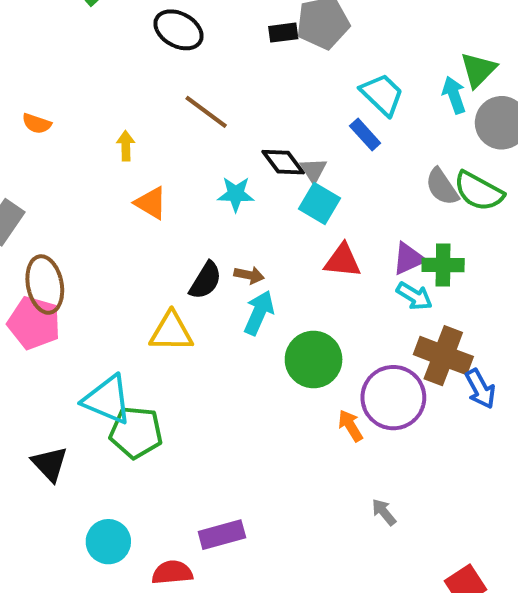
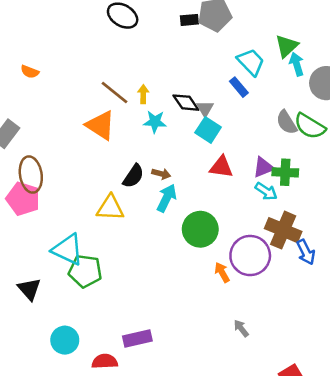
green triangle: (478, 70) -> (287, 46), moved
brown line: (206, 112) -> (115, 92), moved
yellow arrow: (126, 146) -> (143, 94), moved
orange triangle: (151, 203) -> (101, 125), size x1.4

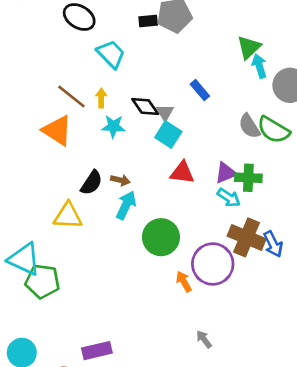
cyan trapezoid: (251, 62) -> (111, 54), moved
blue arrow: (306, 252) -> (273, 244), moved

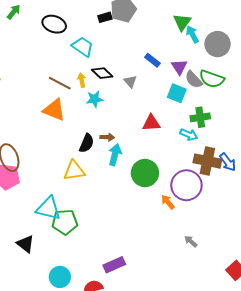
black diamond: (145, 106) -> (102, 73), moved
cyan square: (168, 135) -> (177, 93), moved
purple triangle: (226, 173) -> (179, 67), moved, turned -30

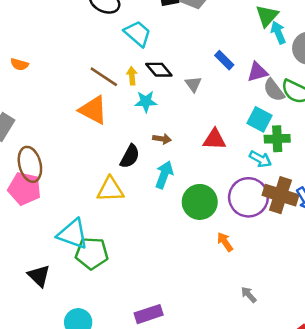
purple triangle: (179, 67) -> (257, 72), turned 42
cyan square: (177, 93) -> (259, 119), moved
brown arrow: (107, 137) -> (162, 139), moved
purple circle: (186, 185) -> (248, 197), moved

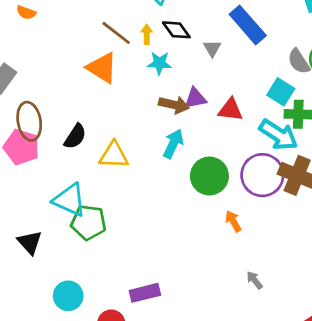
blue rectangle: (224, 60) -> (248, 25), size x1.8
purple triangle: (257, 72) -> (195, 98), moved
brown arrow: (162, 139) -> (174, 105), size x1.5
black semicircle: (130, 156) -> (75, 136), moved
cyan arrow: (260, 159) -> (278, 135), size x1.6

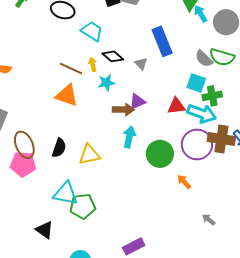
blue rectangle: (248, 25) -> (162, 41), turned 32
red triangle: (231, 110) -> (176, 106), moved

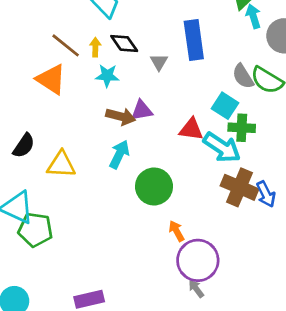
purple circle: (197, 144) -> (198, 260), moved

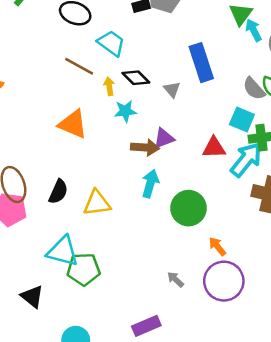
brown line: (66, 45) -> (79, 66), moved
cyan arrow: (222, 147) -> (246, 160), turned -75
purple circle: (198, 260) -> (224, 281), moved
gray arrow: (196, 289) -> (175, 279), moved

